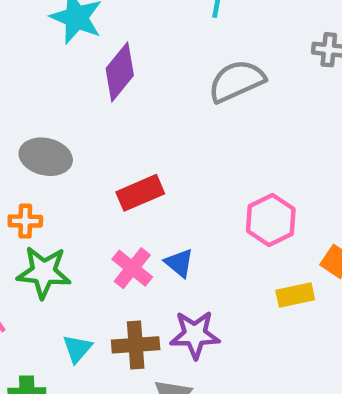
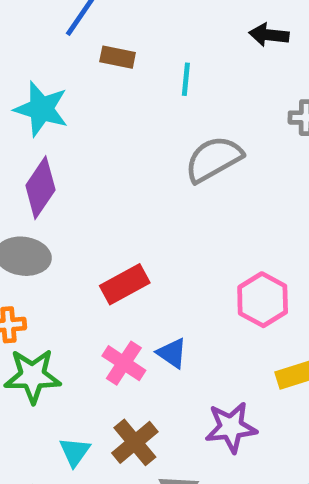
purple diamond: (120, 72) -> (40, 188), moved
purple star: (195, 335) -> (231, 427), moved
brown cross: (136, 345) -> (135, 442), turned -30

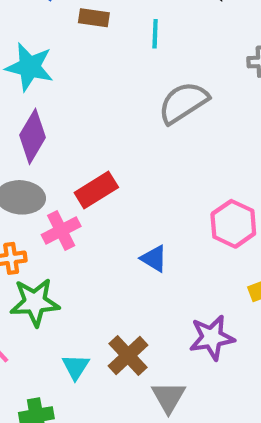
red rectangle: (125, 284) -> (96, 190), moved
blue triangle: (172, 353) -> (154, 259), moved
pink cross: (124, 363) -> (61, 230), moved, turned 33

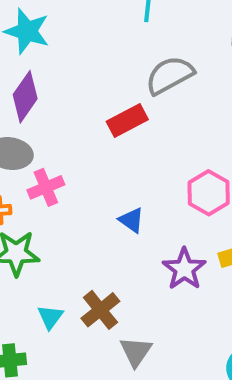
red rectangle: (96, 190) -> (127, 120), moved
purple star: (212, 338) -> (184, 269), moved, turned -30

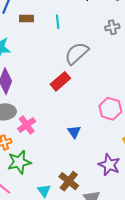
blue triangle: (131, 220) -> (74, 132), turned 32
purple star: (184, 269) -> (109, 165), moved

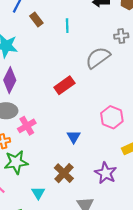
brown rectangle: (27, 19) -> (36, 20), turned 48
gray semicircle: (77, 53) -> (98, 58), moved
brown cross: (69, 181) -> (64, 173), moved

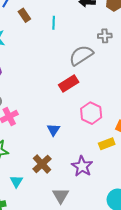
red rectangle: (64, 85) -> (69, 83), moved

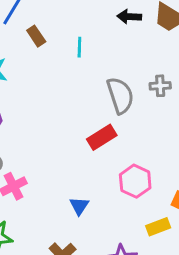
gray cross: (105, 36) -> (160, 86), moved
gray semicircle: (81, 55) -> (120, 95), turned 105

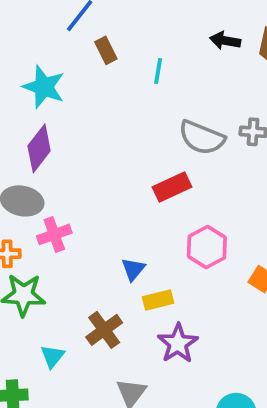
gray semicircle: (120, 95) -> (202, 138), turned 123
yellow rectangle: (158, 227) -> (158, 300), moved

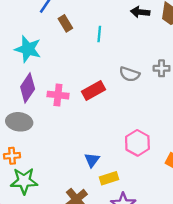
gray semicircle: (202, 138) -> (130, 74), size x0.7
red rectangle: (172, 187) -> (93, 90), moved
pink cross: (54, 234) -> (58, 95), moved, turned 30

